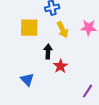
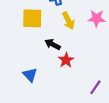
black arrow: (48, 52) -> (53, 44), turned -64

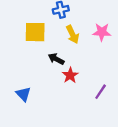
blue triangle: (30, 75) -> (23, 94), moved
purple line: (95, 87) -> (101, 92), moved

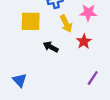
pink star: (102, 32) -> (88, 13), moved
red star: (70, 75) -> (84, 41), moved

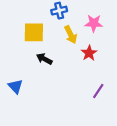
black arrow: (51, 47) -> (44, 59), moved
blue triangle: (20, 80) -> (16, 86), moved

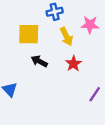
red star: (89, 53) -> (73, 64), moved

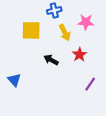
black arrow: (39, 61) -> (51, 60), moved
red star: (73, 64) -> (80, 55), moved

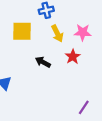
pink star: (86, 22) -> (83, 32), moved
purple line: (90, 84) -> (84, 107), moved

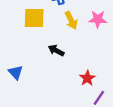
red star: (73, 57) -> (87, 78), moved

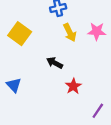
yellow square: (34, 18) -> (20, 34), moved, turned 35
red star: (87, 78) -> (73, 86), moved

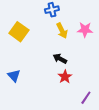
black arrow: (55, 63) -> (60, 59), moved

